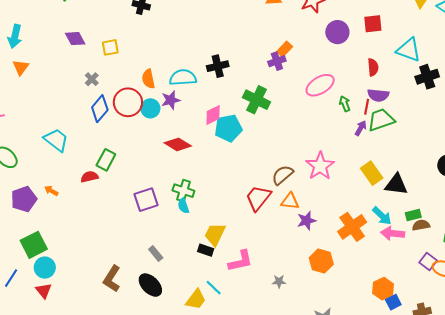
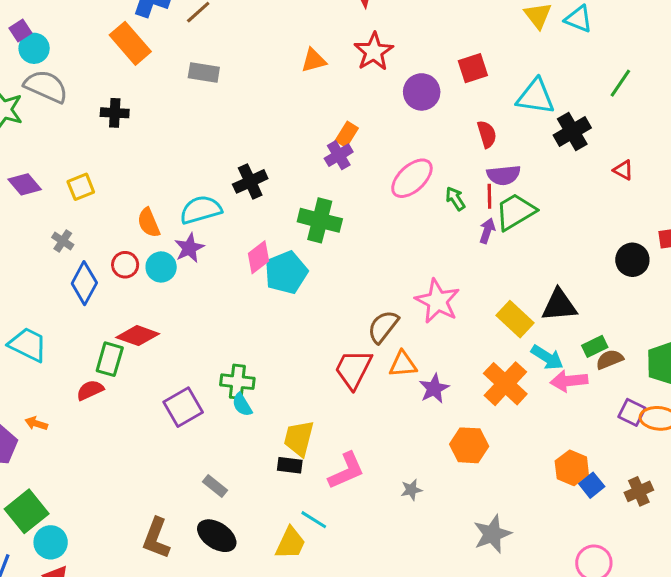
red circle: (128, 102) -> (125, 265), size x0.6
red diamond: (178, 144) -> (138, 336), moved
yellow rectangle: (372, 173) -> (515, 319), moved

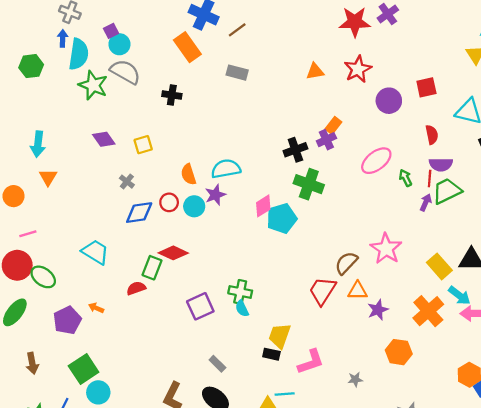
black cross: (250, 181) -> (295, 150), moved
blue diamond: (84, 283) -> (139, 213), turned 48
cyan line: (314, 520) -> (285, 394), turned -42

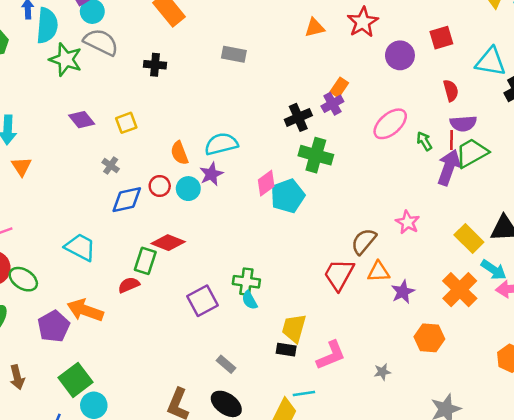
gray rectangle: (237, 73) -> (234, 54), moved
purple arrow: (426, 203) -> (449, 167), size x1.8
pink star: (386, 249) -> (408, 222), size x0.7
orange arrow: (96, 308) -> (85, 310), size x2.0

